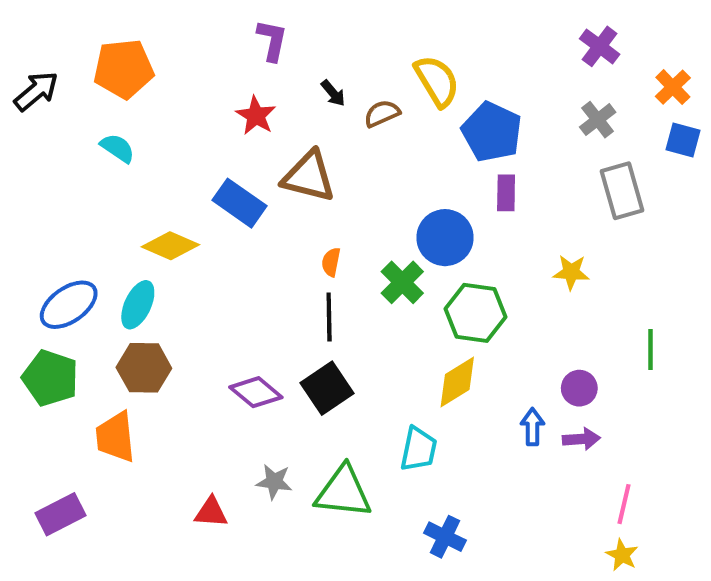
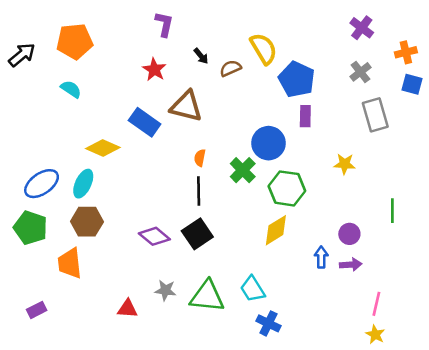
orange cross: (673, 87) -> (406, 52), turned 30
cyan trapezoid: (419, 449) -> (253, 289), moved, turned 136
purple rectangle: (61, 514) -> (37, 310), size x0.7

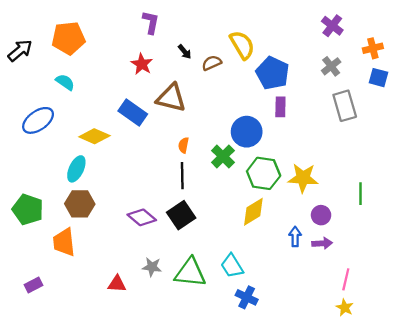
yellow star: (345, 164) -> (303, 178), moved, size x1.5
blue ellipse: (42, 184) -> (38, 120), moved

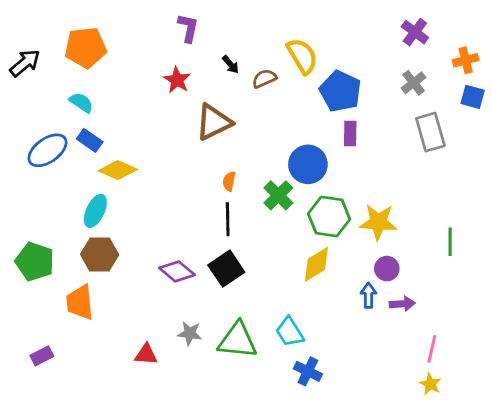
brown triangle: (171, 98) -> (214, 122), turned -40
blue rectangle: (133, 113) -> (90, 140), moved, size x0.7
purple circle: (321, 215) -> (387, 269), moved

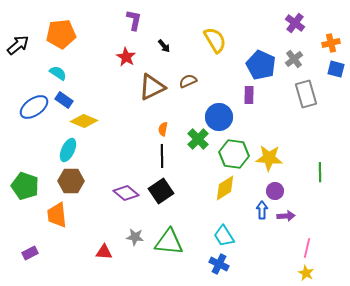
brown semicircle: (264, 79) -> (188, 81), moved
blue pentagon: (340, 91) -> (261, 65), moved
cyan trapezoid: (290, 332) -> (224, 236), moved

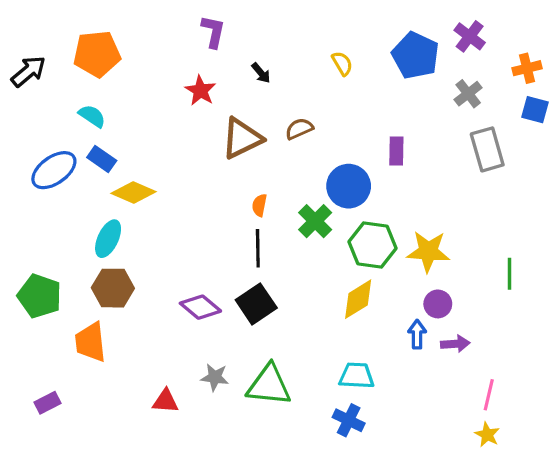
yellow semicircle: (215, 40) -> (342, 63), size x0.6
blue pentagon: (261, 65) -> (415, 55), moved
cyan trapezoid: (224, 236) -> (357, 376), turned 125

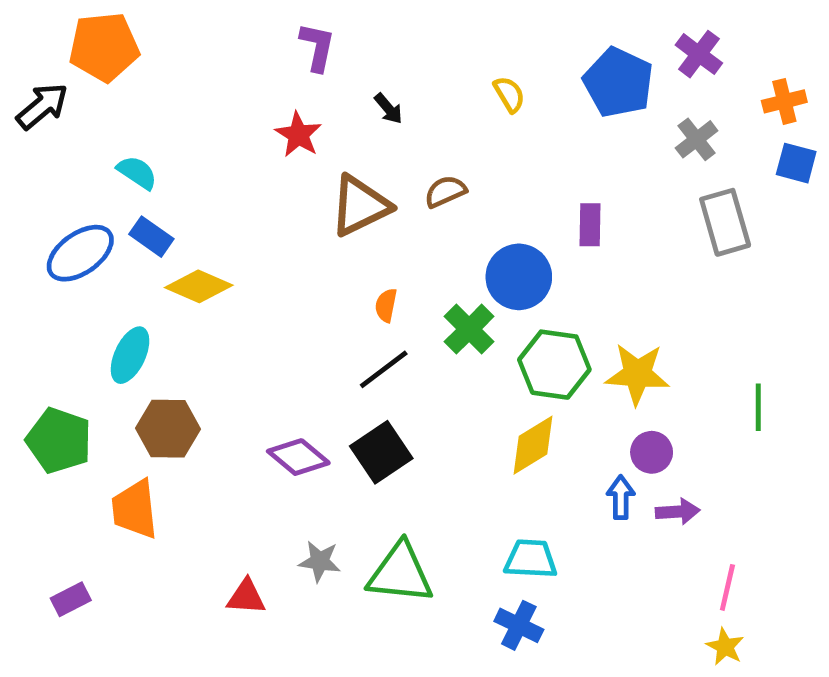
orange pentagon: (97, 54) -> (104, 47), moved
cyan ellipse: (108, 239) -> (130, 355), moved
black line: (258, 248) -> (384, 369), turned 54

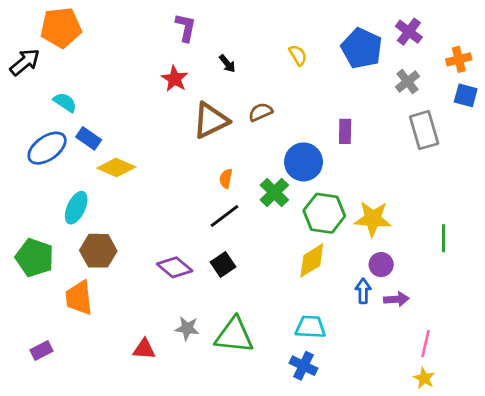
cyan semicircle: (137, 173) -> (65, 102), moved
black square: (381, 452) -> (223, 265), size x0.7

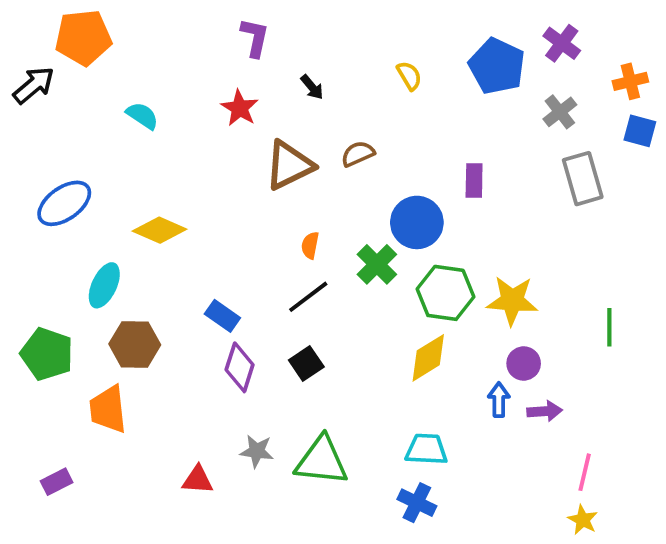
cyan semicircle: (65, 102) -> (142, 116), moved
blue rectangle: (89, 138) -> (222, 316), moved
purple diamond: (175, 267) -> (240, 367), turned 68

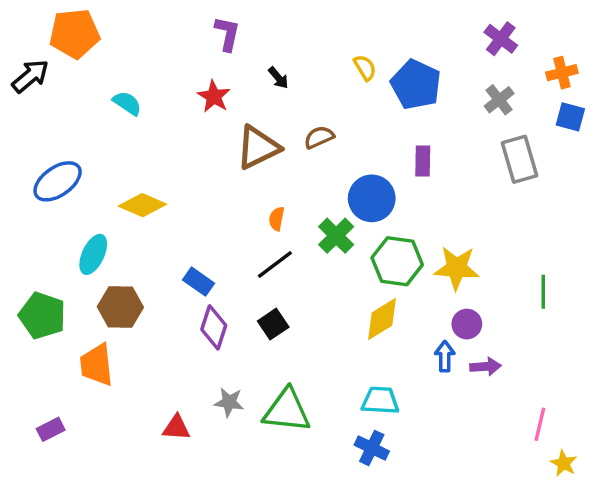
blue pentagon: (497, 66) -> (416, 85), moved
pink line: (585, 472) -> (540, 424), moved
yellow star: (583, 520) -> (564, 463), moved

